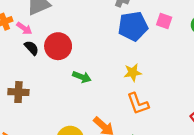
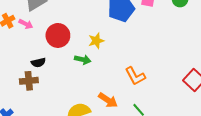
black semicircle: (31, 48) -> (38, 63), moved, turned 128
yellow star: (133, 73) -> (96, 41), moved

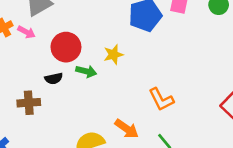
green arrow: (83, 60) -> (86, 71), moved
black semicircle: (38, 63) -> (54, 79), moved

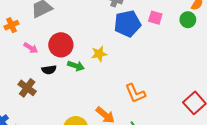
pink arrow: (26, 32) -> (31, 48), moved
brown cross: (29, 103) -> (27, 88), turned 36

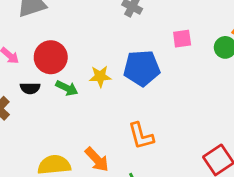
pink square: (155, 18) -> (182, 39), turned -32
blue pentagon: (127, 24) -> (142, 68), moved

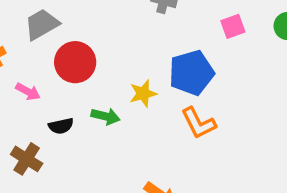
red circle: (51, 57) -> (75, 62), moved
orange L-shape: (141, 136) -> (198, 123), moved

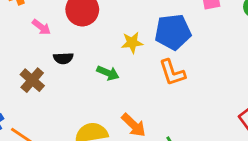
green arrow: (106, 116) -> (108, 73), moved

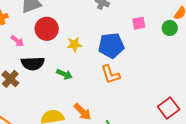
yellow star: (132, 43) -> (74, 44), moved
black semicircle: (63, 58) -> (33, 63), size x1.6

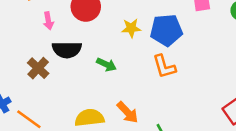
pink arrow: (17, 41) -> (48, 21), turned 40
yellow star: (74, 44) -> (131, 28), moved

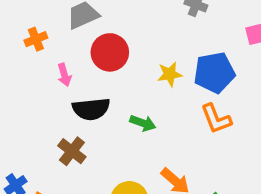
brown cross: (38, 68) -> (72, 151), moved

